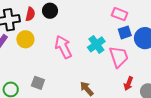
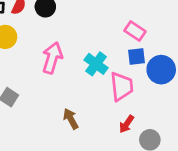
cyan cross: (96, 44) -> (96, 64), turned -30
pink arrow: (63, 47) -> (52, 58), turned 30

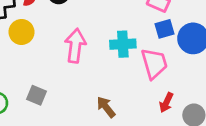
cyan cross: (96, 64) -> (123, 44), turned -30

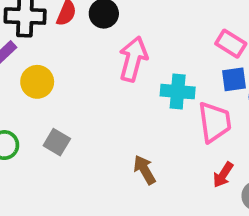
yellow circle: (22, 32) -> (37, 82), moved
pink arrow: (75, 46) -> (133, 59), moved

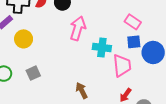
gray square: (57, 142) -> (33, 73), turned 32

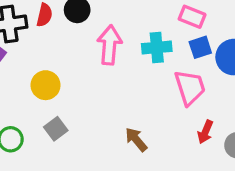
yellow circle: (24, 39) -> (46, 85), moved
cyan cross: (102, 48) -> (157, 47), moved

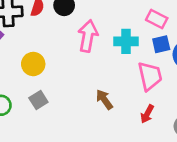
red arrow: (205, 132) -> (147, 114), moved
brown arrow: (136, 139) -> (104, 99), moved

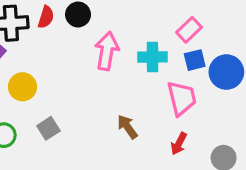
pink rectangle: (157, 19) -> (189, 30), turned -70
yellow circle: (33, 64) -> (22, 87), moved

